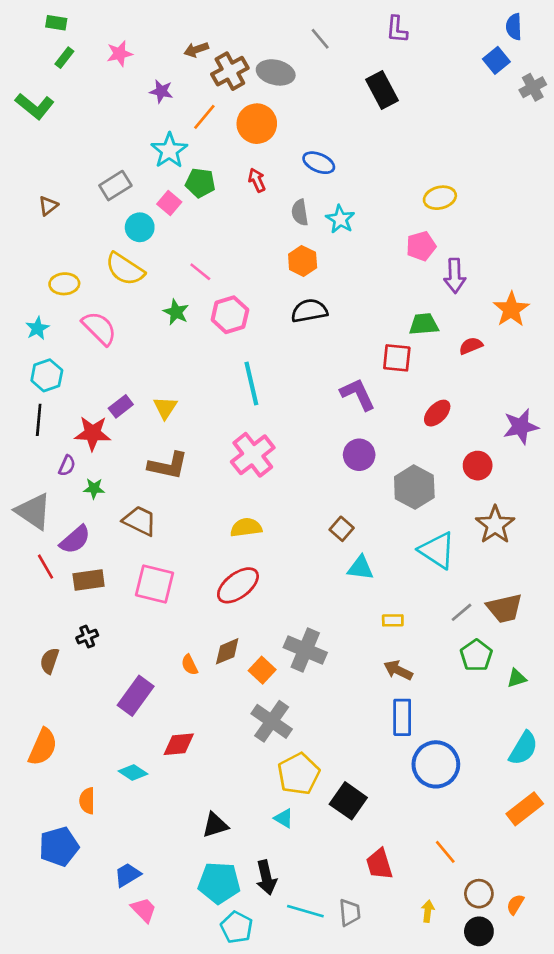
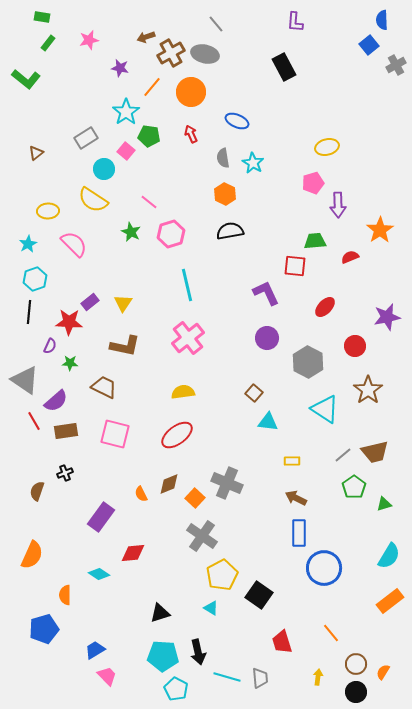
gray line: (320, 39) -> (216, 24), moved

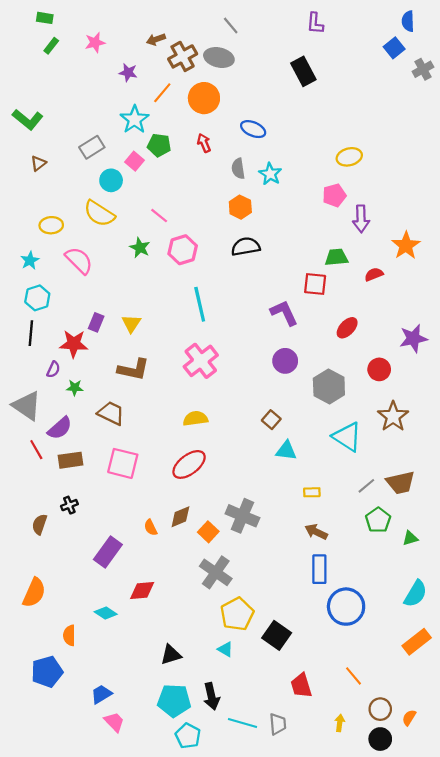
green L-shape: (26, 79) -> (28, 119), moved
purple rectangle: (90, 302) -> (96, 322), turned -30

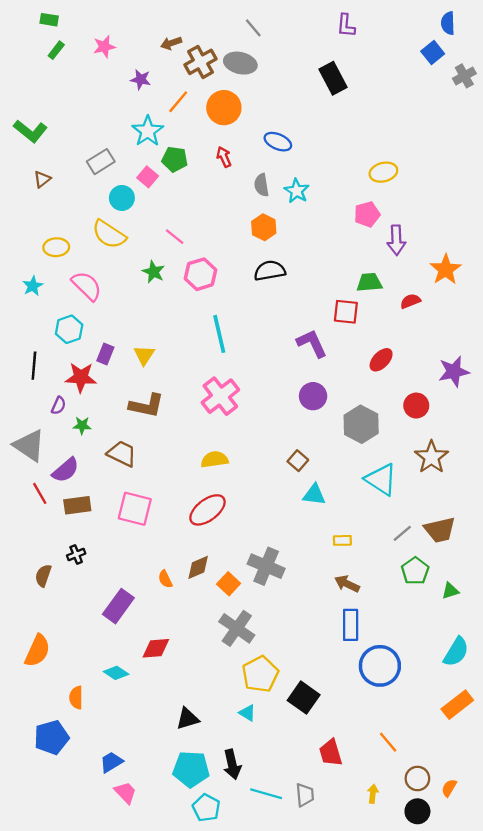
cyan hexagon: (37, 298) -> (69, 329), moved

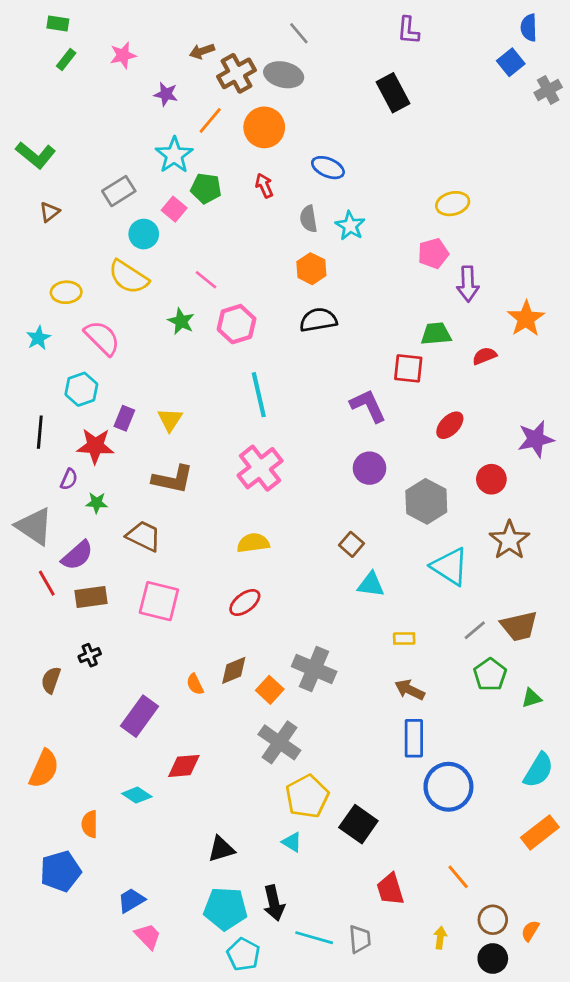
red ellipse: (207, 510) -> (245, 603), size x0.7

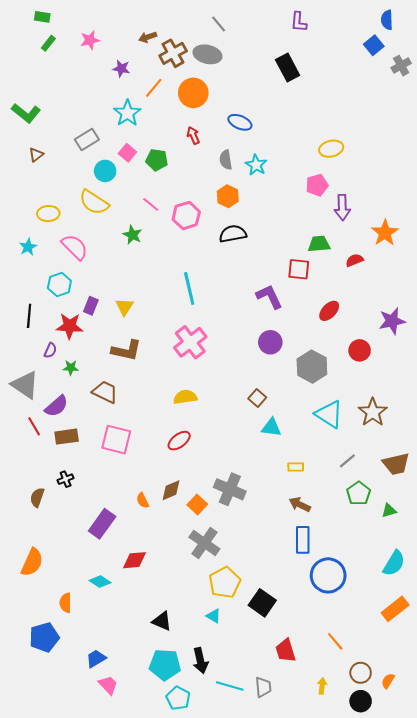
green pentagon: (206, 188) -> (157, 160), moved
pink hexagon: (237, 324) -> (186, 216), moved
brown star: (509, 540) -> (373, 412), moved
brown trapezoid: (519, 626) -> (396, 464), moved
black triangle: (221, 849) -> (162, 621), turned 40

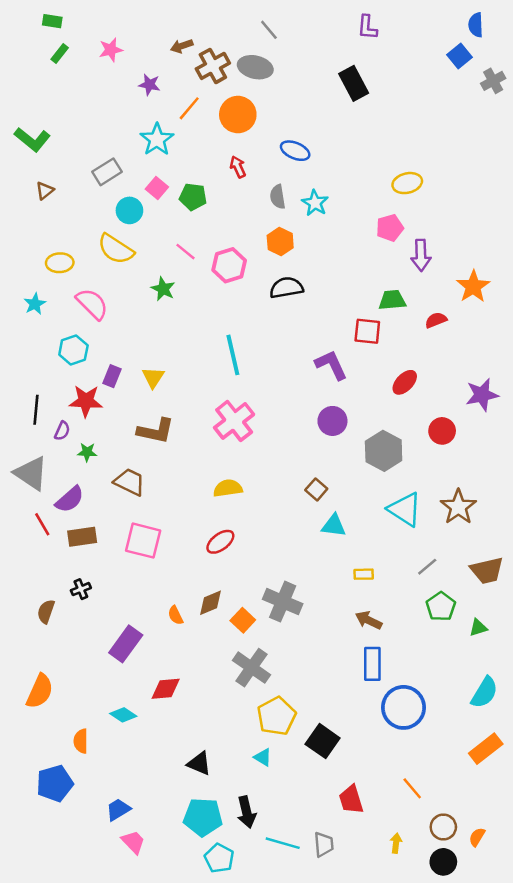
black line: (29, 316) -> (36, 410), moved

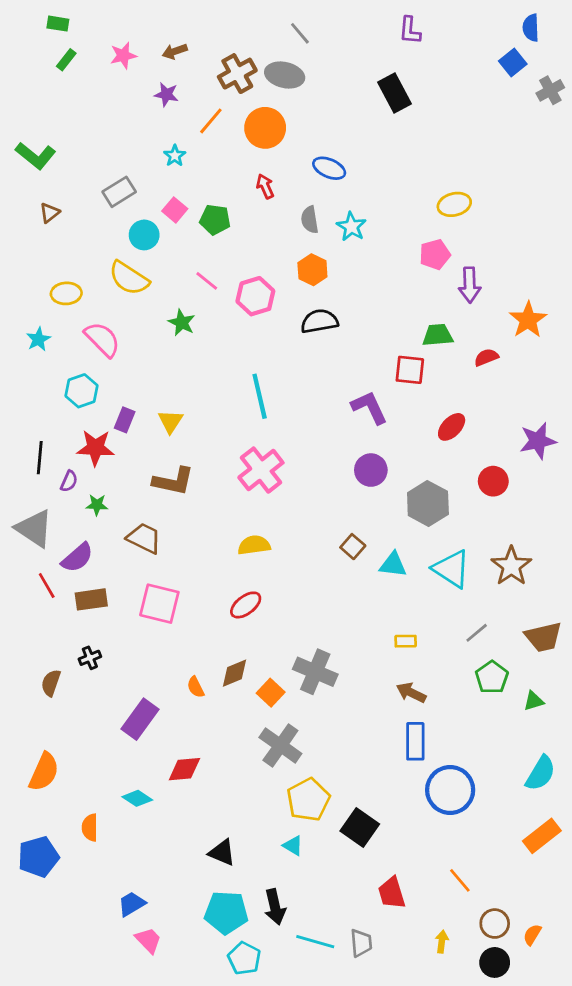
brown arrow: (182, 46) -> (175, 51), moved
cyan star: (157, 139) -> (175, 156), size x0.6
cyan triangle: (334, 526) -> (393, 565), moved
blue pentagon: (55, 783) -> (38, 857), moved

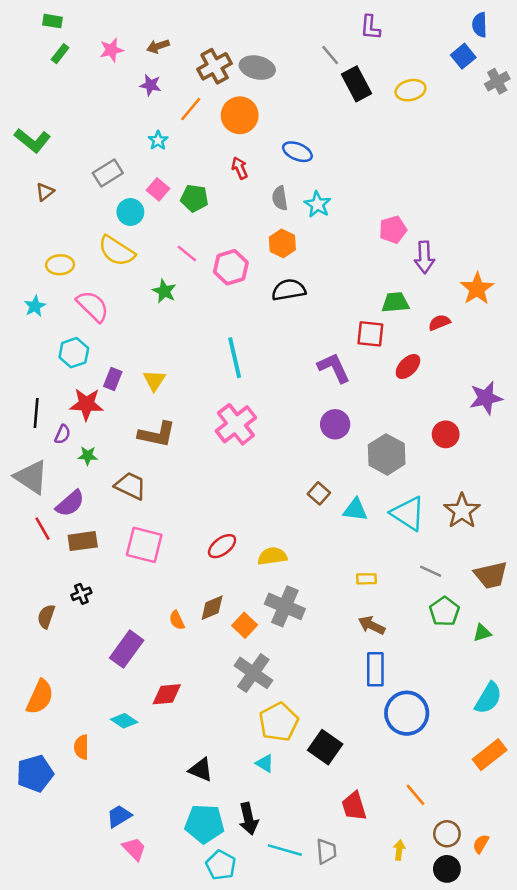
gray line: (300, 33) -> (330, 55), moved
yellow ellipse: (454, 204) -> (410, 90), moved
red ellipse: (452, 427) -> (408, 366), moved
yellow semicircle: (254, 545) -> (272, 556), moved
gray line: (477, 633) -> (431, 571), turned 65

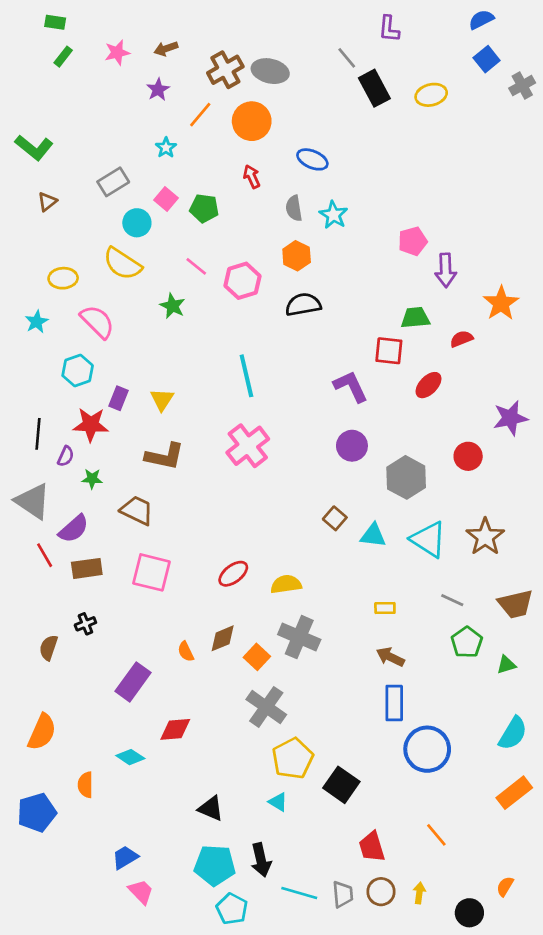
blue semicircle: (480, 25) -> (481, 20), moved, turned 65
purple star: (150, 85) -> (158, 90), turned 30
brown circle: (447, 834) -> (381, 892), moved

